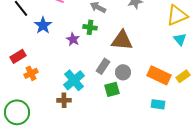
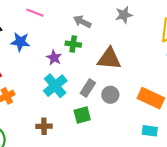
blue star: (43, 25) -> (20, 42), turned -30
cyan cross: (74, 80) -> (55, 86), moved
green square: (112, 89) -> (82, 115), moved

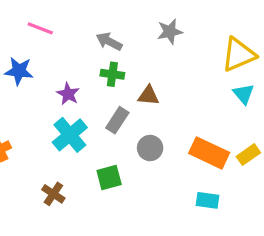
green cross: (73, 44) -> (112, 74), moved
brown triangle: (109, 59) -> (148, 96), size x0.6
gray rectangle: (88, 88) -> (117, 120), moved
brown cross: (44, 126) -> (53, 194), turned 35

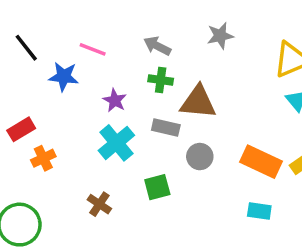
pink line: (40, 28) -> (93, 49), moved
brown triangle: (148, 96) -> (198, 102), size x1.6
gray rectangle: (117, 120) -> (166, 128), turned 70

